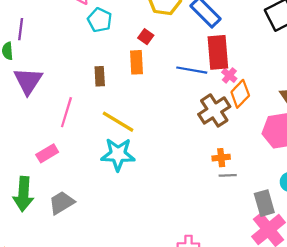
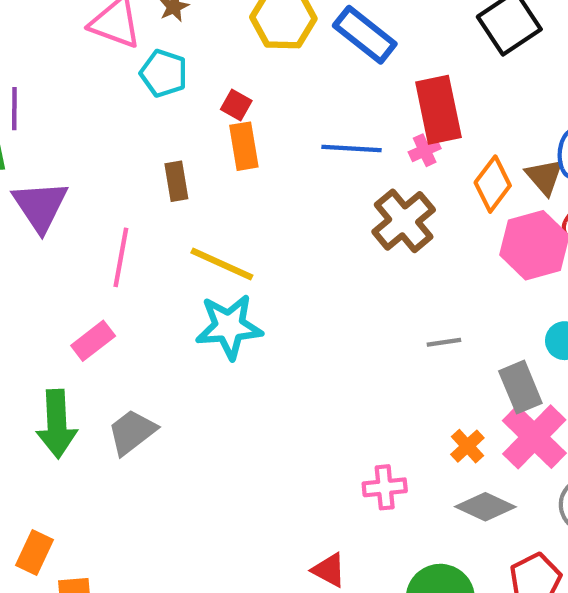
red square: (146, 37) -> (236, 105), moved
red rectangle: (218, 52) -> (438, 110), moved
pink cross: (229, 75) -> (425, 150), turned 32
orange diamond: (240, 94) -> (493, 184), moved
orange cross: (221, 158) -> (467, 446), moved, turned -30

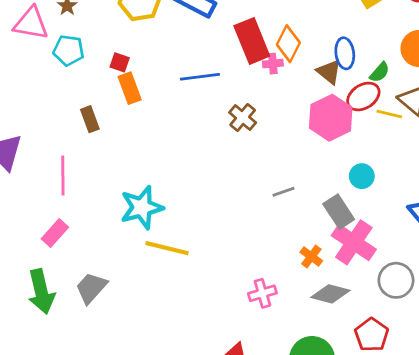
pink cross: (425, 150) -> (273, 64), moved, turned 30
orange diamond: (493, 184) -> (288, 44), moved
brown cross: (404, 221) -> (243, 118), size x0.7
yellow line: (222, 264) -> (167, 248), moved

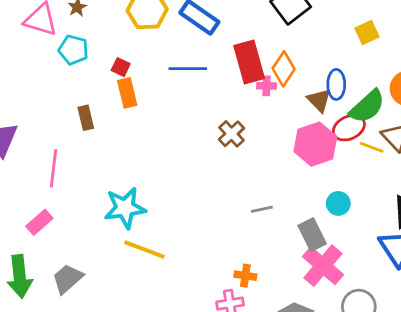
green semicircle: (380, 72) -> (367, 106), size x1.8
blue line: (200, 77) -> (188, 69), moved
orange cross: (311, 256) -> (245, 276), moved, turned -35

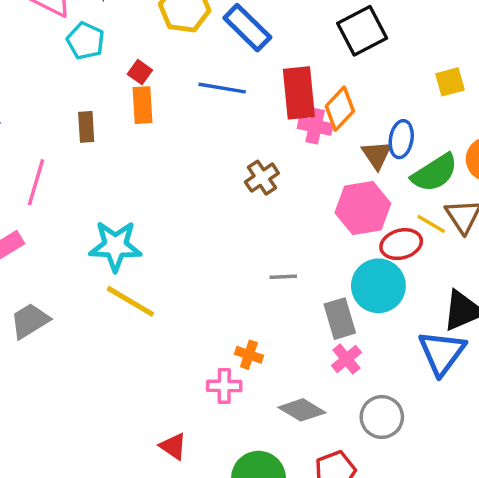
pink cross: (266, 86) -> (315, 126), size x1.4
red ellipse: (349, 128) -> (401, 244), moved
cyan circle: (338, 203) -> (378, 286), size x1.8
pink cross: (323, 266) -> (346, 359), size x0.6

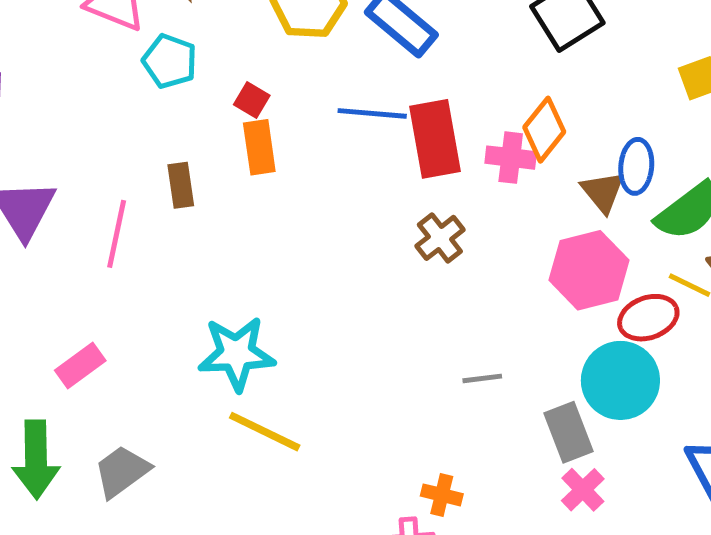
red rectangle: (299, 93) -> (435, 139), moved
pink line: (36, 182) -> (117, 234), moved

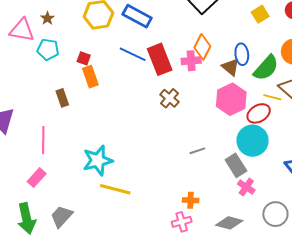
blue line: (372, 113) -> (133, 54), turned 32
pink line: (117, 234) -> (43, 140), moved

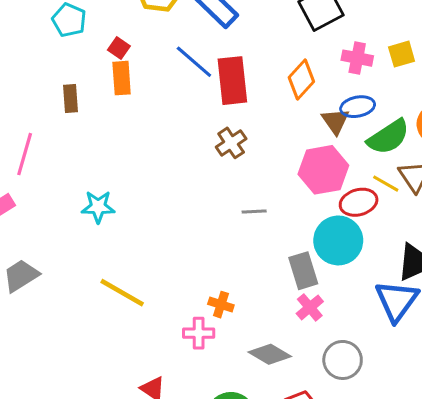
blue ellipse: (242, 54) -> (358, 107), turned 70
pink cross: (191, 61) -> (357, 58), moved
gray line: (197, 151) -> (254, 212), moved
cyan star: (98, 160) -> (98, 207), size x0.7
yellow line: (115, 189) -> (122, 293), moved

